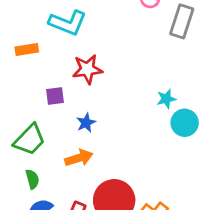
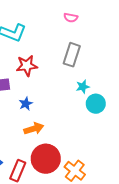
gray rectangle: (182, 21) -> (72, 55), moved
orange arrow: (79, 158) -> (34, 129), moved

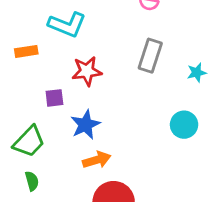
cyan star: (83, 87) -> (197, 73), moved
blue star: (26, 104) -> (85, 125), size x1.5

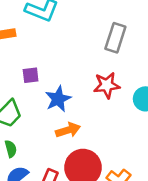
red star: (87, 71) -> (107, 85), moved

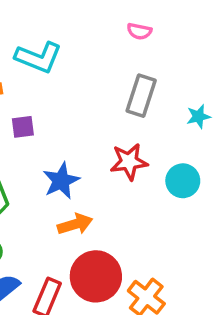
purple square: (31, 75) -> (23, 127), moved

